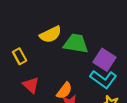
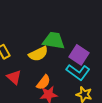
yellow semicircle: (51, 34) -> (38, 54), moved

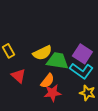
green trapezoid: (54, 41) -> (57, 61), moved

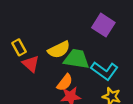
purple square: (82, 54) -> (103, 25), moved
red triangle: (18, 76) -> (31, 64), moved

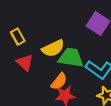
yellow rectangle: (19, 47) -> (18, 37), moved

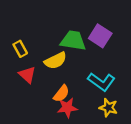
green trapezoid: (71, 58) -> (73, 41), moved

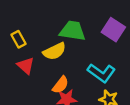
purple square: (100, 36) -> (113, 30), moved

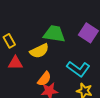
red triangle: (26, 66) -> (15, 63), turned -42

